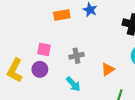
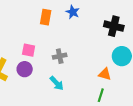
orange rectangle: (62, 15) -> (46, 17), turned -70
orange triangle: (108, 69) -> (105, 74), moved, turned 48

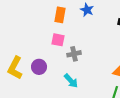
pink square: (29, 50) -> (58, 40), moved

